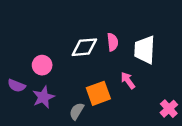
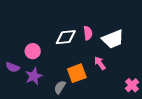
white trapezoid: (145, 50) -> (113, 39), turned -115

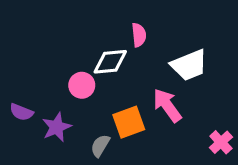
pink semicircle: (88, 33) -> (139, 35), moved
pink circle: (33, 51) -> (82, 85), moved
pink arrow: (100, 63) -> (167, 105), size x1.5

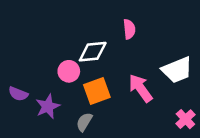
pink semicircle: (139, 35) -> (129, 29), moved
white trapezoid: (189, 65) -> (177, 70), moved
orange square: (129, 122) -> (97, 91), moved

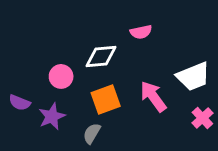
pink semicircle: (129, 29) -> (141, 32), turned 84
pink circle: (69, 71) -> (61, 76), moved
pink cross: (185, 119) -> (202, 118), moved

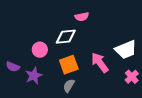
pink semicircle: (141, 32) -> (82, 17), moved
gray semicircle: (92, 133) -> (69, 86), moved

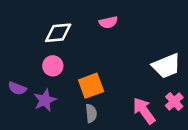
white diamond: (66, 37) -> (58, 33), moved
pink arrow: (100, 63) -> (144, 111), moved
gray semicircle: (69, 86) -> (91, 113), turned 144

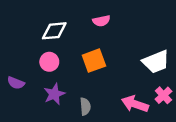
orange square: (91, 86) -> (94, 61), moved
purple star: (45, 100) -> (54, 94), moved
pink arrow: (144, 111) -> (135, 104), turned -35

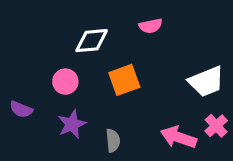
pink semicircle: (101, 21) -> (151, 26), moved
white diamond: (54, 31) -> (92, 41), moved

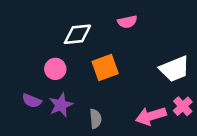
purple semicircle: (21, 109) -> (32, 101), moved
pink arrow: (178, 137) -> (151, 116), turned -36

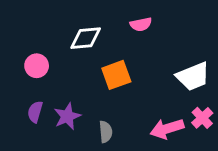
pink circle: (55, 69) -> (37, 66), moved
purple semicircle: (32, 101) -> (35, 112), turned 84

